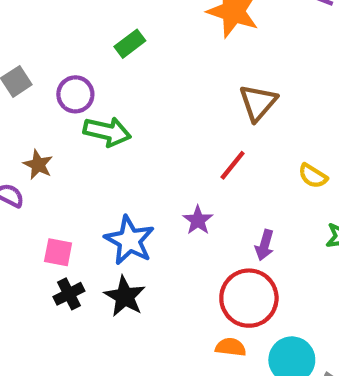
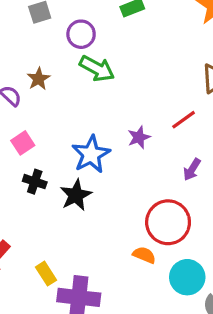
purple star: (198, 220) -> (139, 137), moved
purple arrow: (265, 245) -> (192, 170), moved
pink square: (58, 252) -> (23, 143), moved, turned 30
black cross: (69, 294) -> (35, 182), turned 30

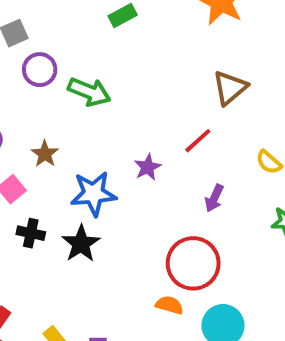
purple circle: (81, 34) -> (40, 70), moved
brown star: (39, 79) -> (45, 154), moved
blue star: (91, 154) -> (93, 194), turned 30

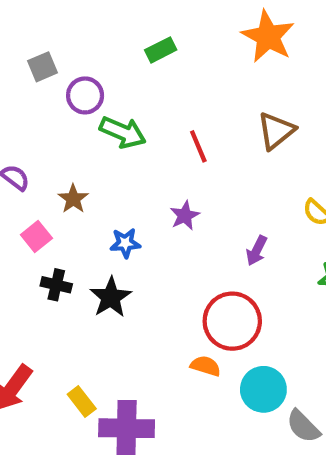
purple circle: (40, 70) -> (85, 95), moved
red line: (198, 141) -> (198, 146), moved, turned -72
blue star: (93, 194) -> (125, 243), size x0.6

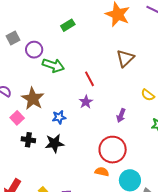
red line: (198, 146) -> (90, 79), moved
brown star: (73, 199) -> (33, 99), size x1.6
black star: (111, 297) -> (54, 143), turned 30

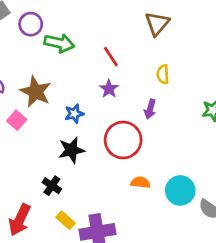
yellow semicircle: (148, 95) -> (163, 74), moved, turned 56
purple arrow: (121, 115) -> (150, 109), moved
black cross: (28, 140) -> (52, 186), moved, turned 32
red circle: (113, 150) -> (123, 140), moved

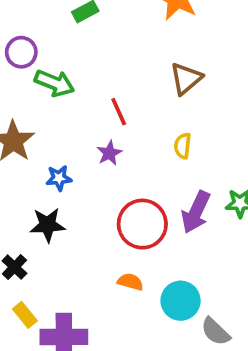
purple arrow: (150, 109) -> (196, 212), moved, size x1.6
red circle: (123, 140) -> (142, 224), moved

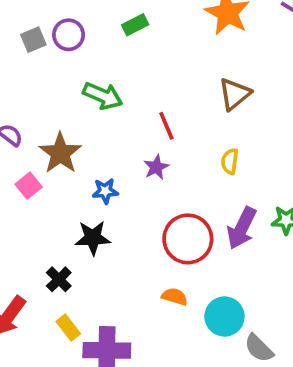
purple circle: (21, 52) -> (69, 35), moved

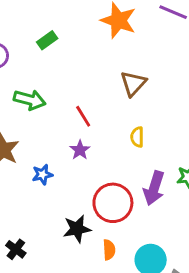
black star: (93, 238) -> (77, 229), moved
orange semicircle: (175, 297) -> (109, 250), turned 78

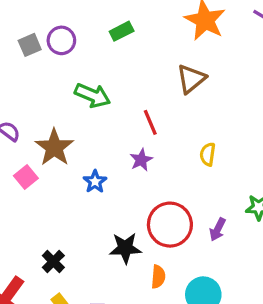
brown triangle: (133, 83) -> (191, 79), moved
blue star: (42, 175) -> (95, 182), turned -30
purple arrow: (154, 188) -> (218, 229), moved, size x0.6

